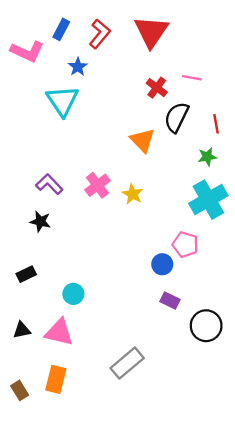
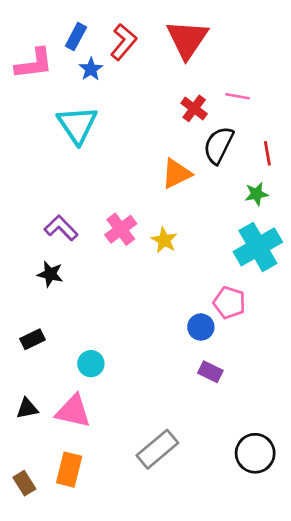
pink L-shape: (27, 51) -> (34, 64), turned -32
blue star: (78, 67) -> (91, 69), moved
orange triangle: (142, 140) -> (176, 174), turned 48
black circle: (206, 326) -> (255, 453), moved

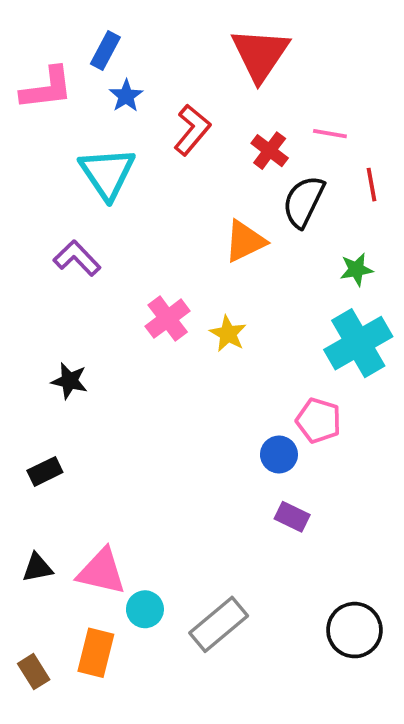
red L-shape: (123, 42) -> (192, 130), moved
red line: (267, 153) -> (371, 185), moved
purple L-shape: (61, 228) -> (77, 258), moved
cyan circle: (91, 364) -> (145, 609), moved

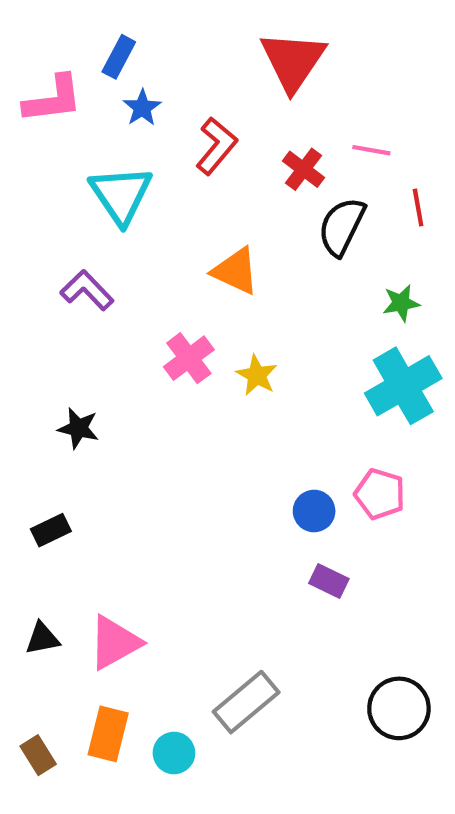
orange triangle: (245, 241) -> (236, 271), moved, turned 51
pink pentagon: (319, 421) -> (380, 494), moved
pink triangle: (102, 572) -> (115, 643), turned -42
cyan circle: (145, 609) -> (174, 753), moved

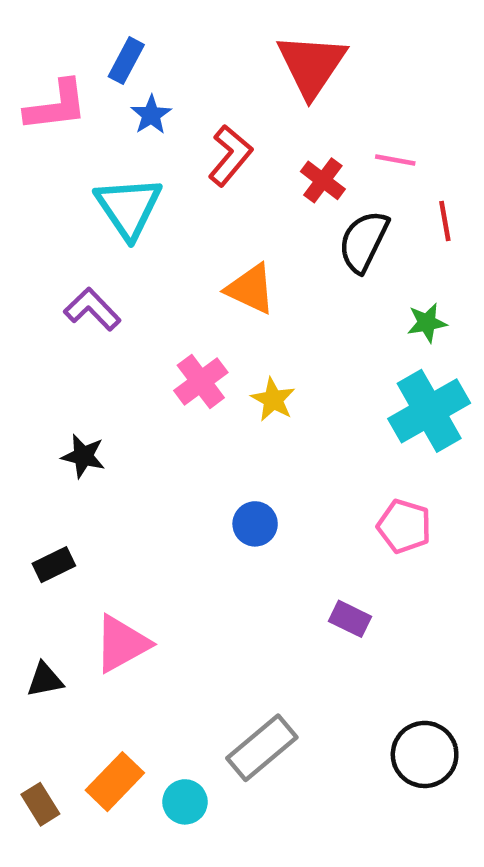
blue circle: (314, 511) -> (255, 524), moved
pink triangle: (115, 643) -> (122, 644), moved
orange rectangle: (108, 734) -> (115, 782), turned 30

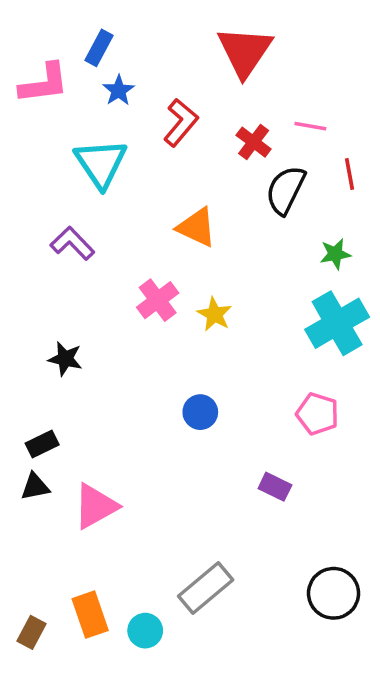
black triangle: (45, 680) -> (35, 487), moved
orange rectangle: (115, 782) -> (90, 615), turned -63
brown rectangle: (40, 804) -> (31, 632), turned 60

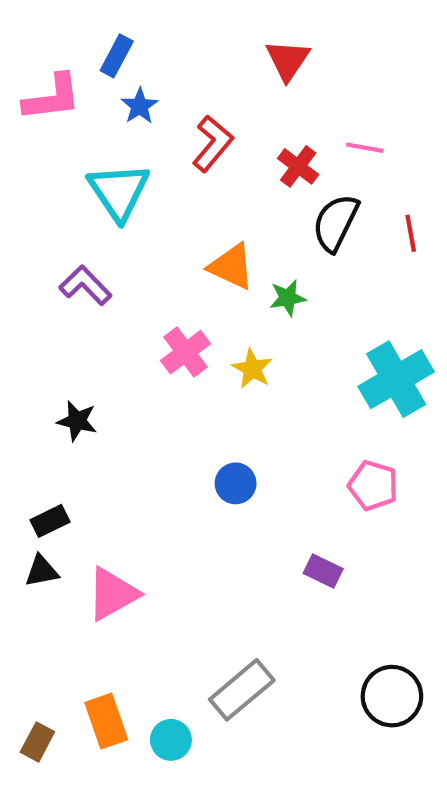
red triangle: (245, 51) -> (288, 60), size x0.7
red line: (350, 174) -> (411, 233), moved
green star: (335, 254) -> (288, 298), moved

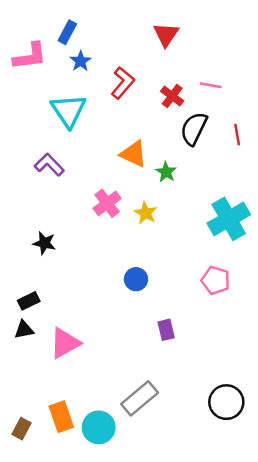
green star: (288, 298) -> (166, 172), turned -30
purple rectangle: (323, 571) -> (166, 330), moved, turned 50
cyan circle: (171, 740) -> (99, 427), size x1.4

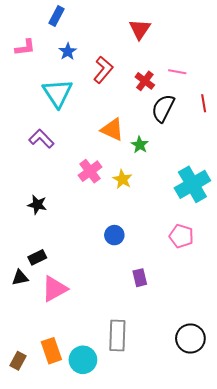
blue rectangle: (67, 32) -> (57, 16), moved
pink L-shape: (30, 56) -> (25, 47), size x0.7
red line: (237, 135) -> (204, 103), moved
black rectangle: (29, 301) -> (37, 257), moved
gray rectangle: (140, 398) -> (117, 335), turned -48

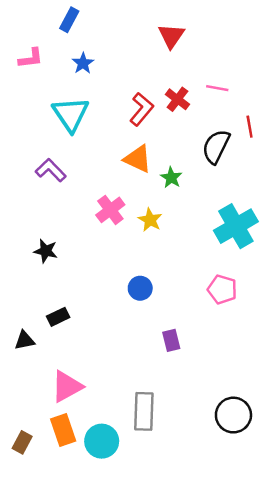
red L-shape: (103, 70) -> (141, 109), moved
black semicircle: (163, 108) -> (216, 147), moved
black rectangle: (37, 257) -> (58, 317), moved
pink triangle: (55, 289) -> (67, 386), moved

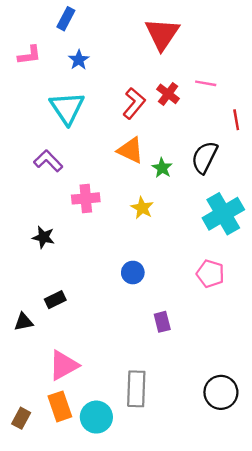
red triangle: (171, 36) -> (162, 34), size x1.4
black semicircle: (216, 147) -> (204, 157), moved
pink cross: (110, 210) -> (86, 198), moved, turned 32

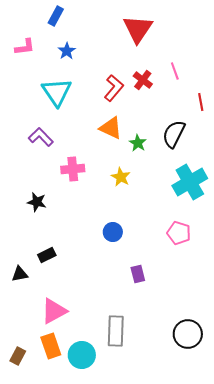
pink line: (206, 83) -> (175, 71), turned 60

